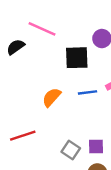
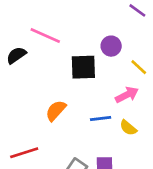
blue line: (88, 92) -> (101, 118), moved

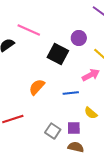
black square: (83, 67) -> (58, 54), turned 30
yellow semicircle: (128, 128) -> (91, 113), moved

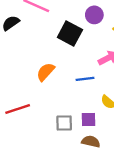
gray square: (53, 131) -> (64, 123), turned -35

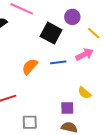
blue line: (85, 79) -> (58, 62), moved
gray square: (64, 123) -> (30, 122), moved

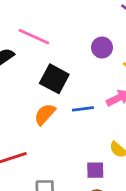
black square: (51, 33) -> (54, 79), moved

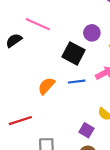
black square: (54, 79) -> (73, 53), moved
purple square: (95, 170) -> (86, 130), turned 32

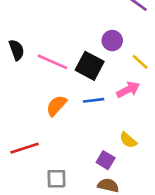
pink line: (38, 24) -> (52, 62), moved
black semicircle: (14, 40) -> (17, 50), turned 105

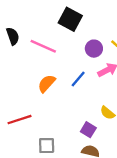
purple circle: (112, 41) -> (94, 49), moved
black square: (90, 66) -> (70, 19), moved
blue line: (94, 100) -> (78, 79), turned -42

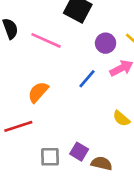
orange semicircle: (47, 83) -> (38, 92), moved
purple square: (88, 130) -> (79, 152), moved

